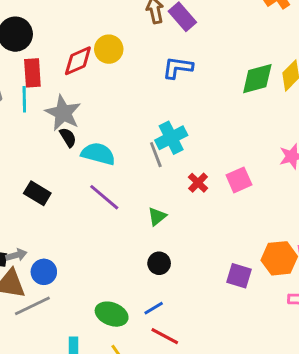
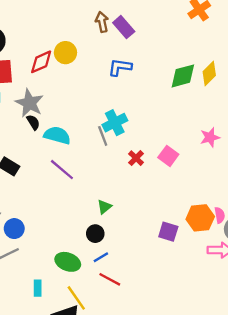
pink square: (239, 180) -> (168, 156), turned -30
green triangle: (157, 216) -> (104, 207), moved
black circle: (159, 263) -> (95, 234), moved

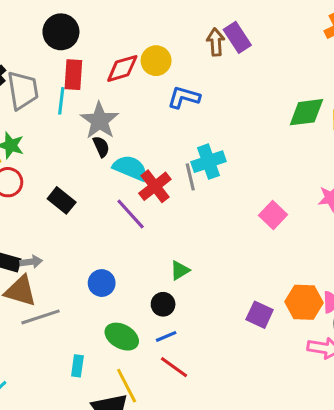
brown arrow: (102, 22) -> (216, 42), moved
blue L-shape: (120, 67) -> (184, 97), moved
red cross: (136, 158) -> (155, 186), moved, size x1.5
blue circle: (14, 229) -> (102, 283), moved

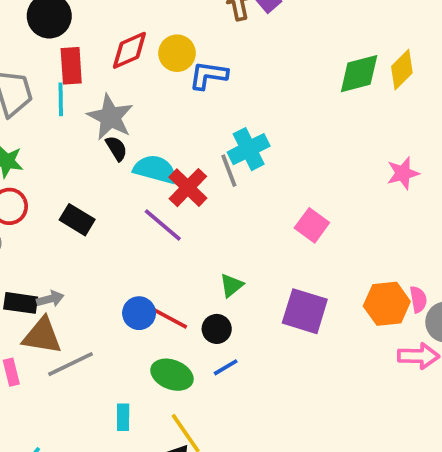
yellow circle: (156, 61) -> (177, 53), moved
pink square: (273, 215) -> (312, 225), moved
purple square: (260, 315) -> (305, 311), moved, size x1.4
red line: (174, 367) -> (170, 318), moved

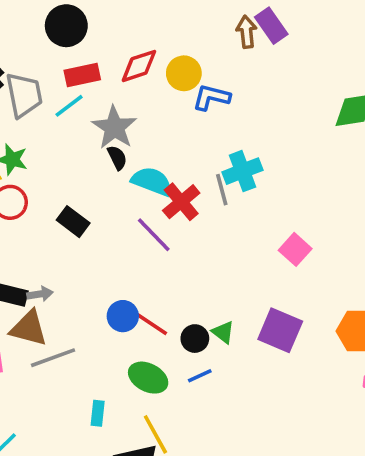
red rectangle: (71, 66) -> (82, 75), turned 76
cyan line: (61, 99) -> (69, 106), turned 48
green triangle: (231, 285) -> (223, 332), moved, turned -50

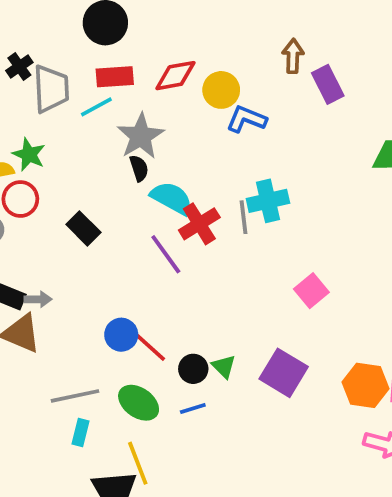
purple rectangle: (271, 26) -> (328, 84), moved
gray line: (53, 358) -> (75, 396), moved

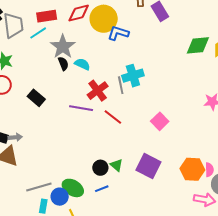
yellow circle: (221, 90) -> (104, 19), size x1.4
cyan semicircle: (172, 198) -> (82, 64), moved, size x0.7
purple line: (166, 254) -> (81, 108), turned -40
blue circle: (121, 335) -> (60, 197), moved
red line: (150, 347) -> (113, 117), moved

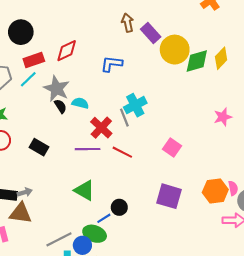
yellow circle: (104, 19) -> (175, 50), moved
green triangle: (116, 165) -> (84, 190), moved, size x1.5
blue line: (102, 189) -> (104, 218), moved

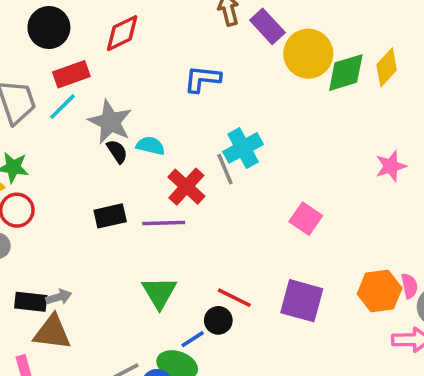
red diamond: (67, 51) -> (122, 33), moved
black rectangle: (39, 147) -> (110, 216), moved, turned -42
red line: (122, 152) -> (234, 298), moved
green triangle: (84, 190) -> (159, 292), turned 30

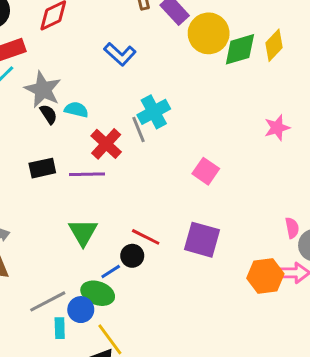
blue L-shape: (202, 79) -> (120, 54), turned -144
orange hexagon: (380, 291) -> (265, 276), moved

